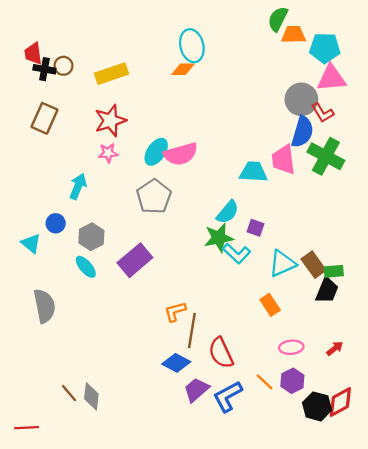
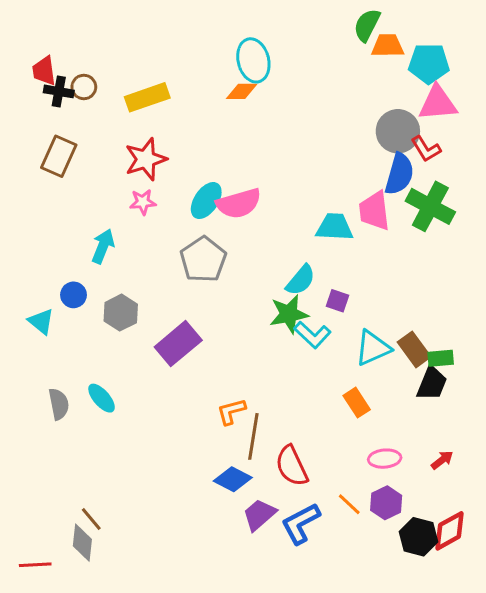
cyan ellipse: (86, 267) -> (102, 398), moved
gray semicircle: (44, 306) -> (59, 404), size x0.7
gray diamond: (91, 396) -> (82, 543), moved

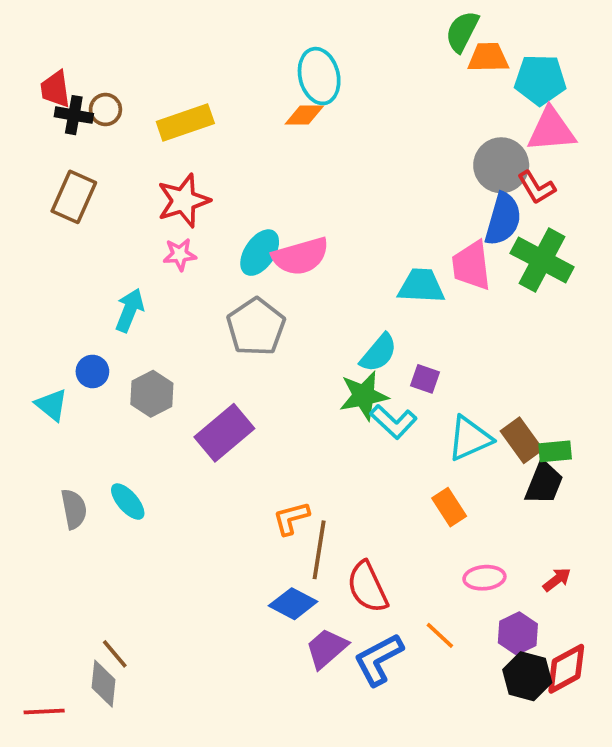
purple hexagon: (386, 503) -> (518, 633), moved

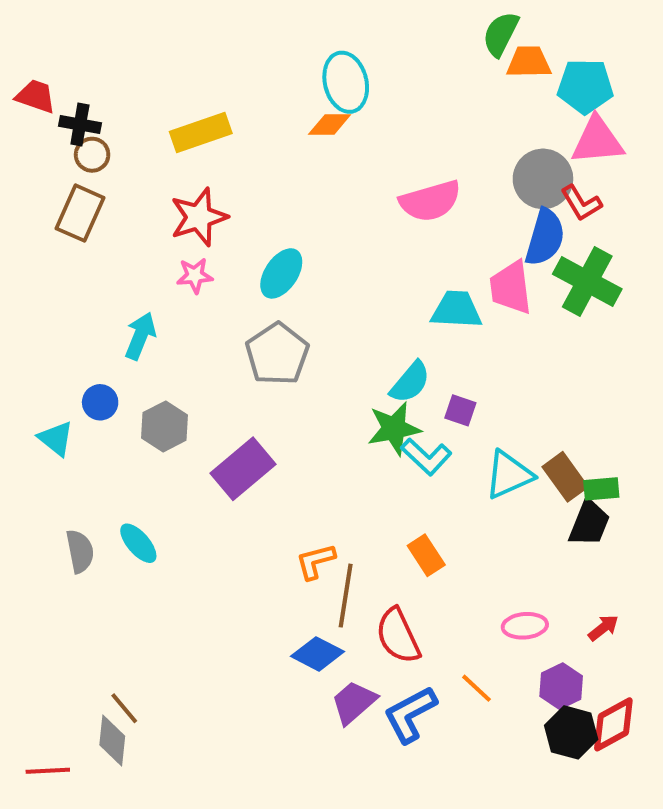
red trapezoid: (55, 89) -> (36, 96), moved, turned 117
brown circle: (105, 110) -> (92, 155), moved
pink semicircle: (301, 256) -> (430, 201), moved
orange rectangle: (449, 507) -> (426, 555), moved

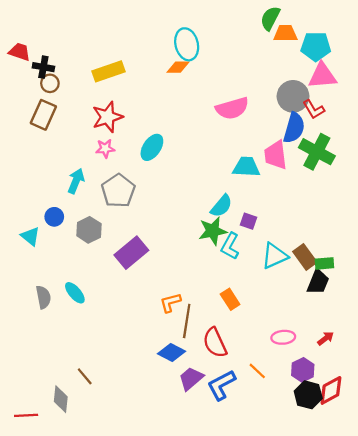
gray pentagon: (277, 354) -> (118, 191), moved
cyan L-shape: (426, 457) -> (230, 246), turned 76
brown line: (124, 708) -> (85, 376), moved

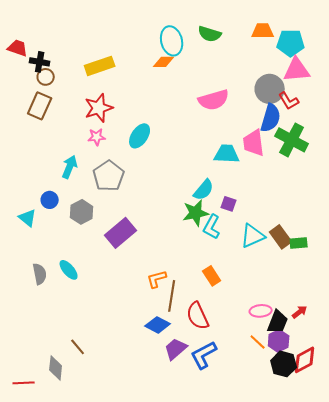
green semicircle: (270, 18) -> (210, 34), moved, turned -100
black trapezoid: (318, 282) -> (278, 322), moved
orange line: (257, 371) -> (258, 342), moved

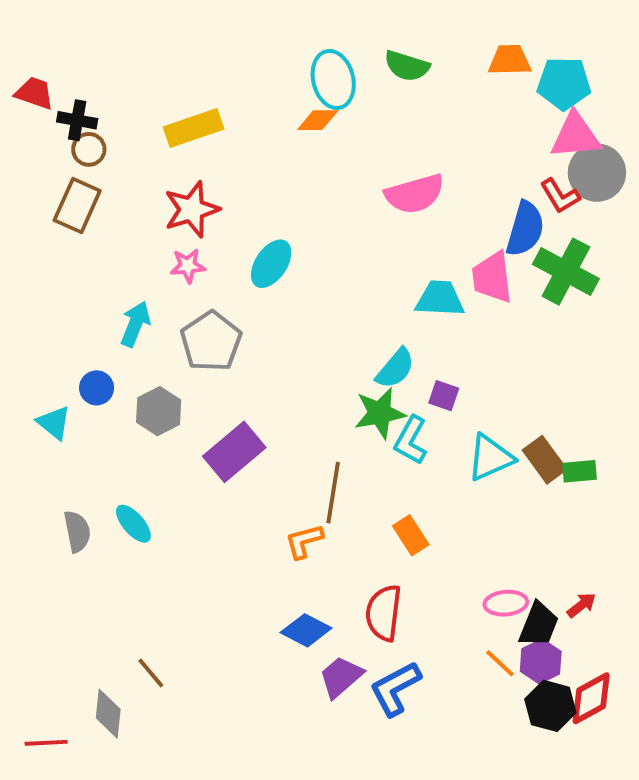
gray circle: (270, 89) -> (597, 173), moved
brown line: (172, 296) -> (333, 493), moved
red semicircle: (198, 316) -> (384, 613), turned 32

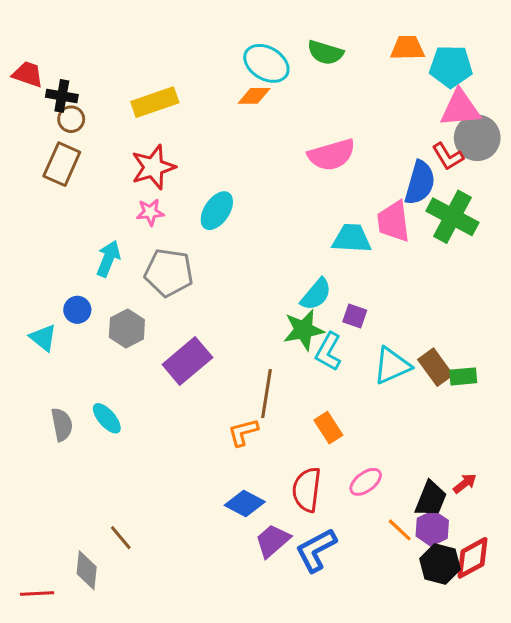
cyan ellipse: (333, 80) -> (266, 63), turned -45
gray pentagon: (211, 341) -> (169, 273), turned -30
pink ellipse: (506, 603) -> (366, 482), moved, turned -32

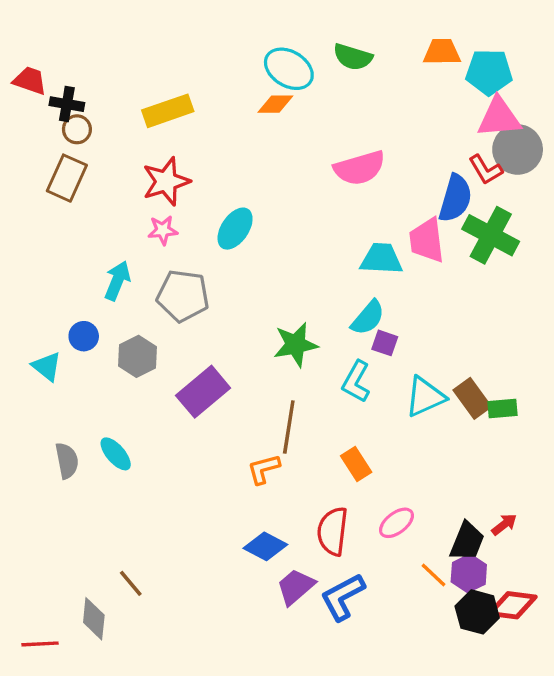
cyan semicircle: (316, 294) -> (368, 318), moved
green star: (304, 330) -> (296, 345), moved
red diamond: (473, 558) -> (513, 605), turned 36

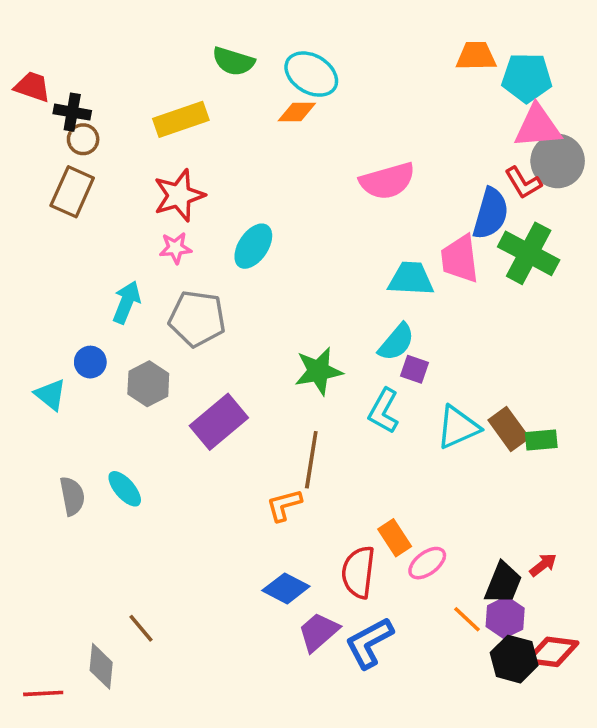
green semicircle: (353, 57) -> (233, 61), moved
orange rectangle: (356, 464) -> (395, 538), moved

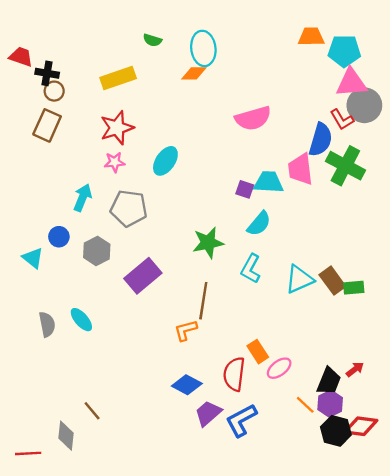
green semicircle: (233, 61) -> (152, 40), size x0.7
cyan ellipse: (311, 74) -> (203, 48), turned 52
purple square: (415, 369) -> (245, 189), moved

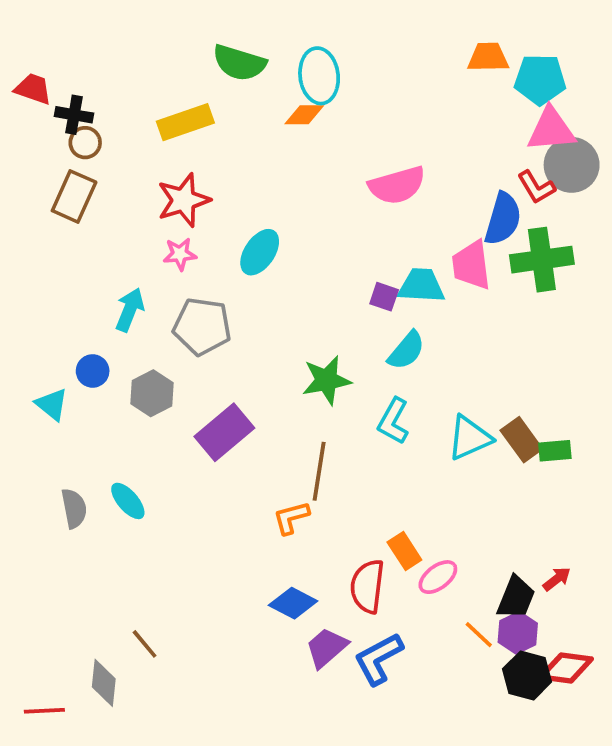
green semicircle: (152, 40) -> (239, 63), size x1.8
green cross: (345, 166) -> (542, 260), turned -36

